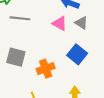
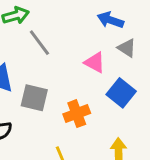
gray line: (20, 18) -> (39, 43), turned 48
pink triangle: (60, 24) -> (95, 63), moved

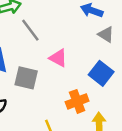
pink triangle: (95, 63) -> (58, 58), moved
orange cross: (77, 114) -> (77, 101), moved

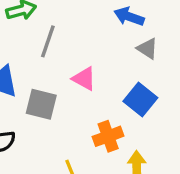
gray line: (30, 30) -> (48, 41), turned 55

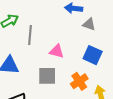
gray square: (41, 104) -> (47, 76), moved

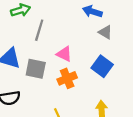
gray square: (47, 76) -> (36, 69), moved
orange cross: (79, 81) -> (67, 78), moved

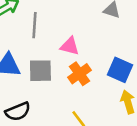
blue square: (102, 66) -> (120, 70), moved

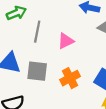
pink triangle: (70, 46) -> (66, 41), moved, turned -48

